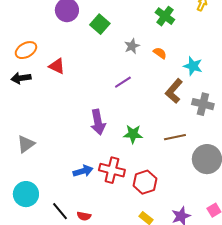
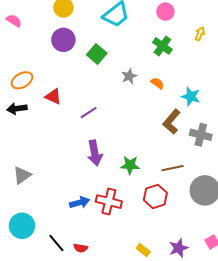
purple line: (123, 82) -> (89, 113), moved
red hexagon: (145, 182) -> (155, 196), moved

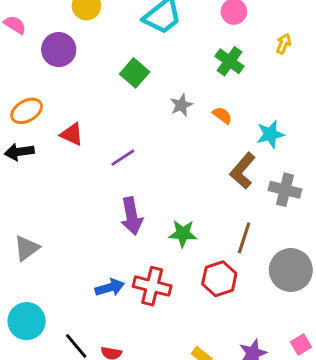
purple circle: (63, 40) -> (59, 50), moved
cyan star: (191, 96) -> (270, 134), turned -30
brown line: (173, 168) -> (244, 238), turned -60

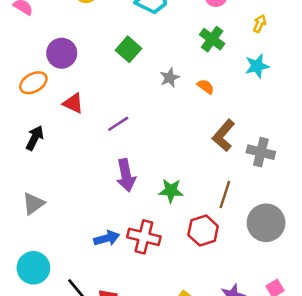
purple circle: (59, 50) -> (62, 53), moved
cyan star: (270, 134) -> (257, 66), moved
black arrow: (19, 152) -> (35, 138), moved, turned 125

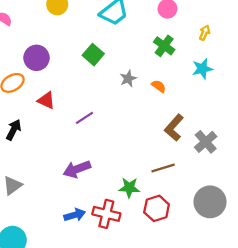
gray cross: (261, 152) -> (206, 142), turned 35
purple arrow: (126, 175) -> (77, 169), moved, turned 80
green star: (171, 191) -> (129, 188), moved
brown line: (225, 195) -> (163, 168), moved, turned 55

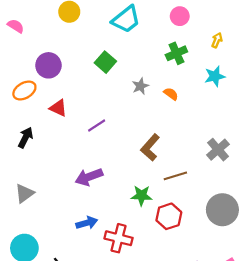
green cross: (164, 46) -> (176, 53), turned 30
brown L-shape: (174, 128) -> (150, 147), moved
red cross: (106, 214) -> (118, 238), moved

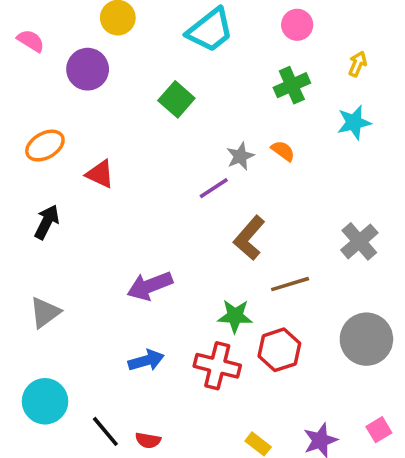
purple circle: (48, 65) -> (88, 69), moved
gray star: (140, 86) -> (240, 156), moved
purple line: (97, 126) -> (214, 188), moved
red cross: (118, 238) -> (217, 366), moved

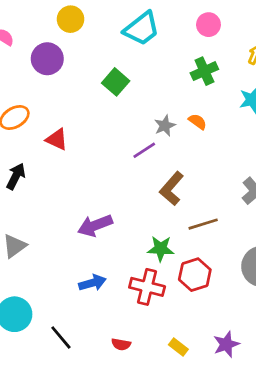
red semicircle: (148, 440) -> (121, 344), moved

